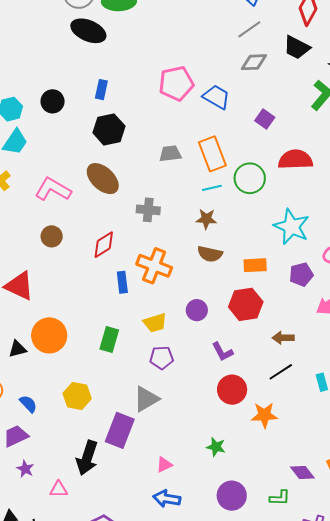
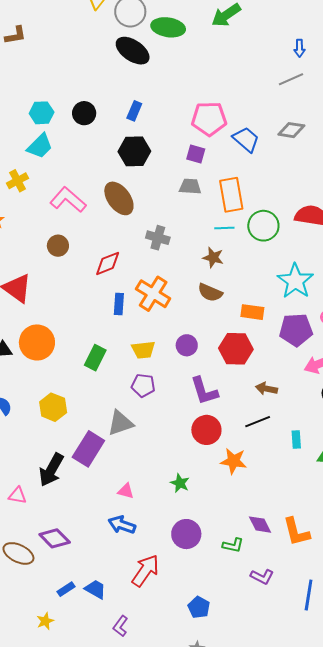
gray diamond: (254, 62) -> (291, 130), moved
purple square: (265, 119) -> (196, 154), moved, turned -30
purple pentagon: (301, 274) -> (296, 330), size x1.4
purple L-shape: (222, 352) -> (204, 391), size x1.4
pink triangle: (164, 465) -> (126, 491), turned 30

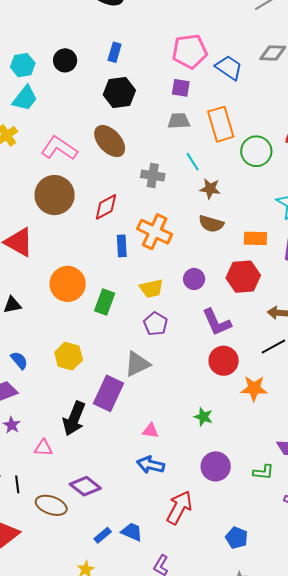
cyan line: (224, 228) -> (193, 162), moved, turned 66
brown circle: (58, 246) -> (55, 195), size x1.8
orange circle: (37, 342) -> (68, 284), moved
purple pentagon: (143, 385) -> (155, 324), turned 30

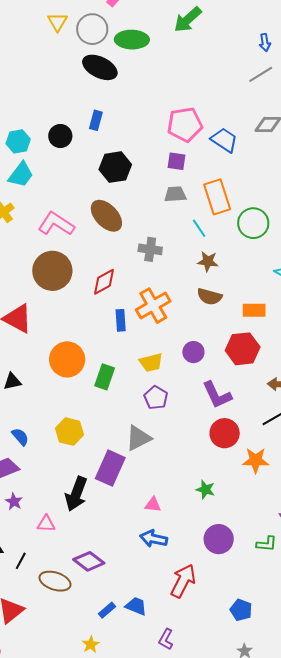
blue rectangle: (115, 52) -> (96, 120), moved
cyan line: (193, 162) -> (199, 228), moved
orange cross: (155, 232) -> (153, 306), turned 36
black line: (17, 484) -> (21, 561), turned 36

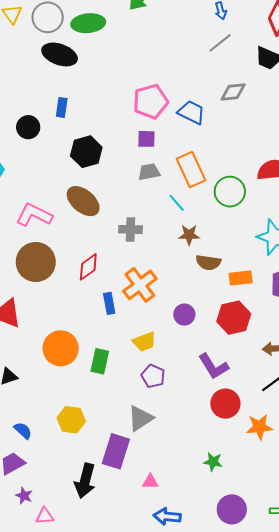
brown semicircle: (210, 297) -> (208, 262), moved
purple circle: (193, 352) -> (184, 315), moved
pink triangle: (153, 505) -> (150, 482), moved
pink triangle: (46, 524) -> (45, 516), moved

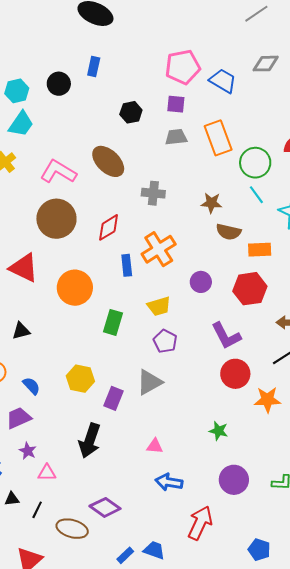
black hexagon: (86, 152) -> (131, 112), moved, size x0.7
cyan line: (177, 203) -> (256, 195), moved
orange circle: (61, 348) -> (75, 288), moved
purple rectangle: (116, 451) -> (113, 398), moved, size x0.7

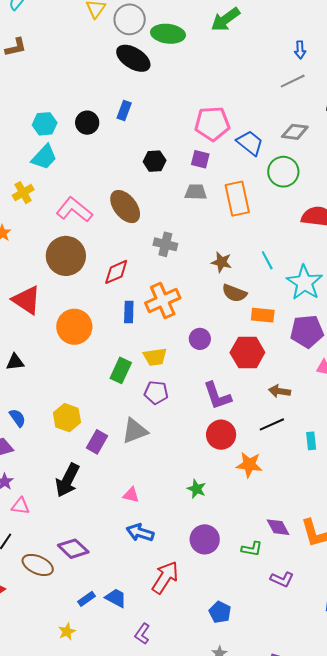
green circle: (255, 163) -> (283, 172), moved
green rectangle: (113, 322) -> (121, 370), moved
purple pentagon: (165, 341) -> (156, 392), turned -30

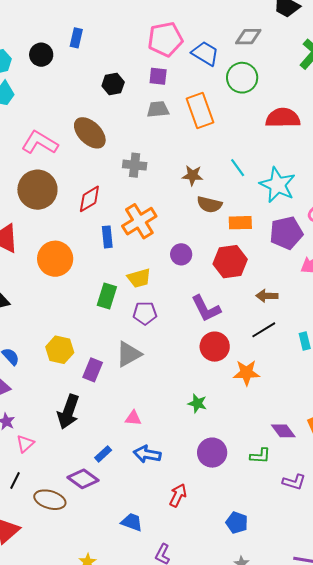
pink triangle: (21, 506) -> (25, 444), turned -42
red arrow: (165, 577) -> (178, 495), size x0.7
blue rectangle: (87, 599) -> (103, 454), moved

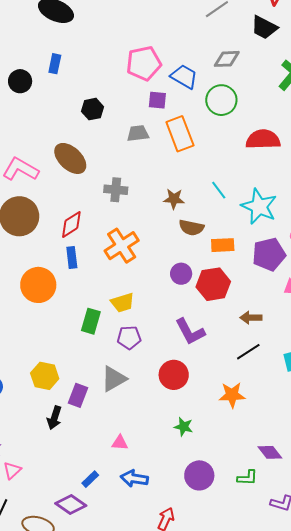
purple square: (158, 76) -> (157, 100), moved
blue rectangle: (107, 237) -> (72, 257), moved
purple circle: (181, 254) -> (181, 274), moved
red circle: (215, 347) -> (174, 375), moved
black arrow: (68, 412) -> (54, 418), moved, size x0.7

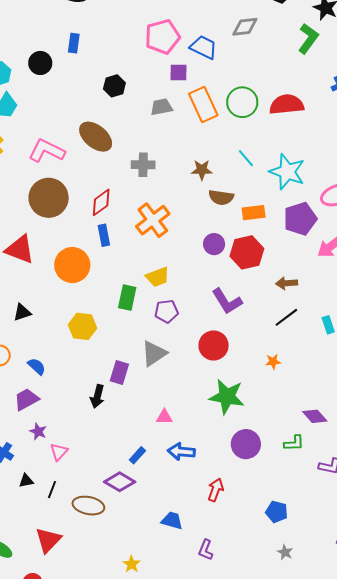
green circle: (221, 100) -> (242, 102), moved
yellow hexagon: (45, 376) -> (82, 326), moved
orange star: (232, 395) -> (273, 362), size x0.6
green star: (184, 427) -> (227, 397), size x1.8

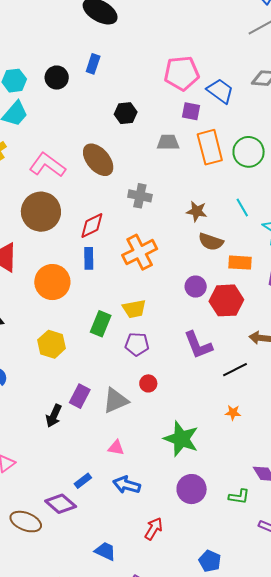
black line: (286, 317) -> (235, 370), moved
red circle: (214, 345) -> (148, 383), moved, size x0.6
gray triangle: (154, 354) -> (116, 400), moved

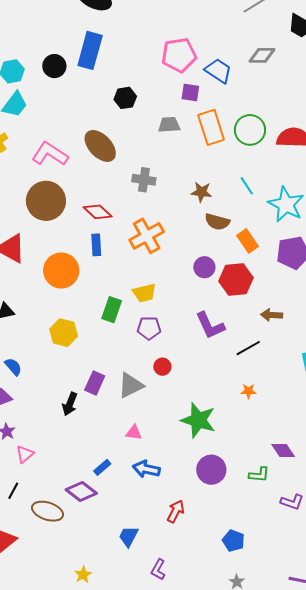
blue rectangle: (93, 64) -> (90, 50), size x1.8
red diamond: (92, 225) -> (98, 212), turned 72
orange rectangle: (240, 263) -> (248, 241), turned 55
blue trapezoid: (105, 551) -> (129, 536), turned -85

